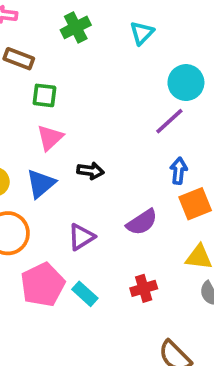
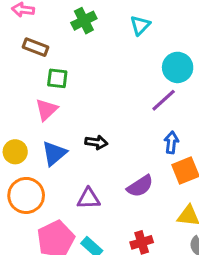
pink triangle: (50, 138) -> (46, 110), moved
purple triangle: (81, 237) -> (89, 199), turned 30

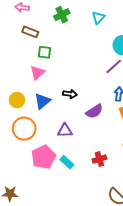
purple semicircle: (140, 186) -> (94, 111), moved

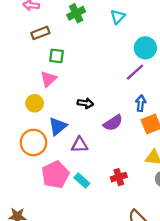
brown rectangle: (30, 32) -> (40, 33), turned -42
yellow circle: (17, 100) -> (35, 103), moved
blue triangle: (42, 101) -> (58, 126), moved

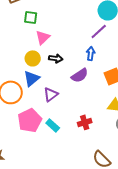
pink triangle: (48, 79) -> (43, 37), moved
yellow circle: (35, 103) -> (33, 58), moved
blue arrow: (141, 103) -> (91, 53), moved
purple triangle: (80, 145) -> (51, 94), turned -35

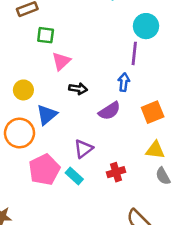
purple line: (99, 31) -> (134, 53), turned -42
yellow circle: (33, 58) -> (23, 90), moved
purple triangle: (51, 94) -> (83, 149), moved

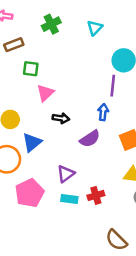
cyan rectangle: (74, 176) -> (69, 199), moved, turned -35

